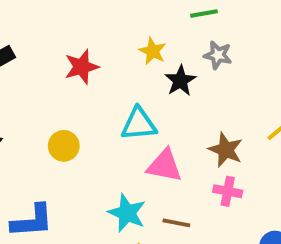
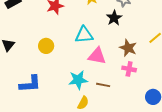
black star: (180, 81) -> (114, 18), moved
cyan star: (127, 213) -> (78, 80), turned -30

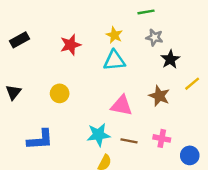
black star: (114, 18) -> (170, 59), moved
cyan triangle: (84, 35) -> (114, 61), moved
pink cross: (129, 69) -> (162, 138), moved

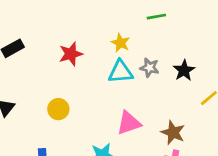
gray star: (154, 37) -> (149, 68), moved
brown star: (159, 96) -> (173, 133), moved
pink triangle: (122, 106) -> (129, 123), turned -30

